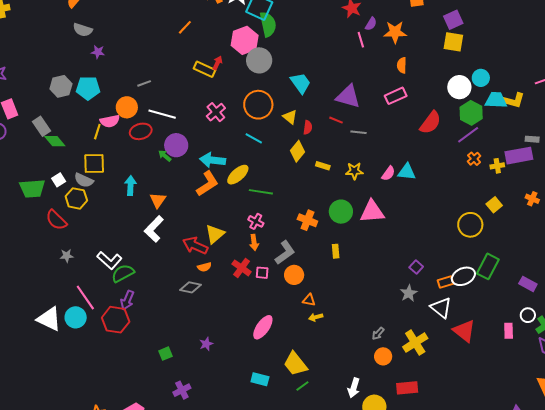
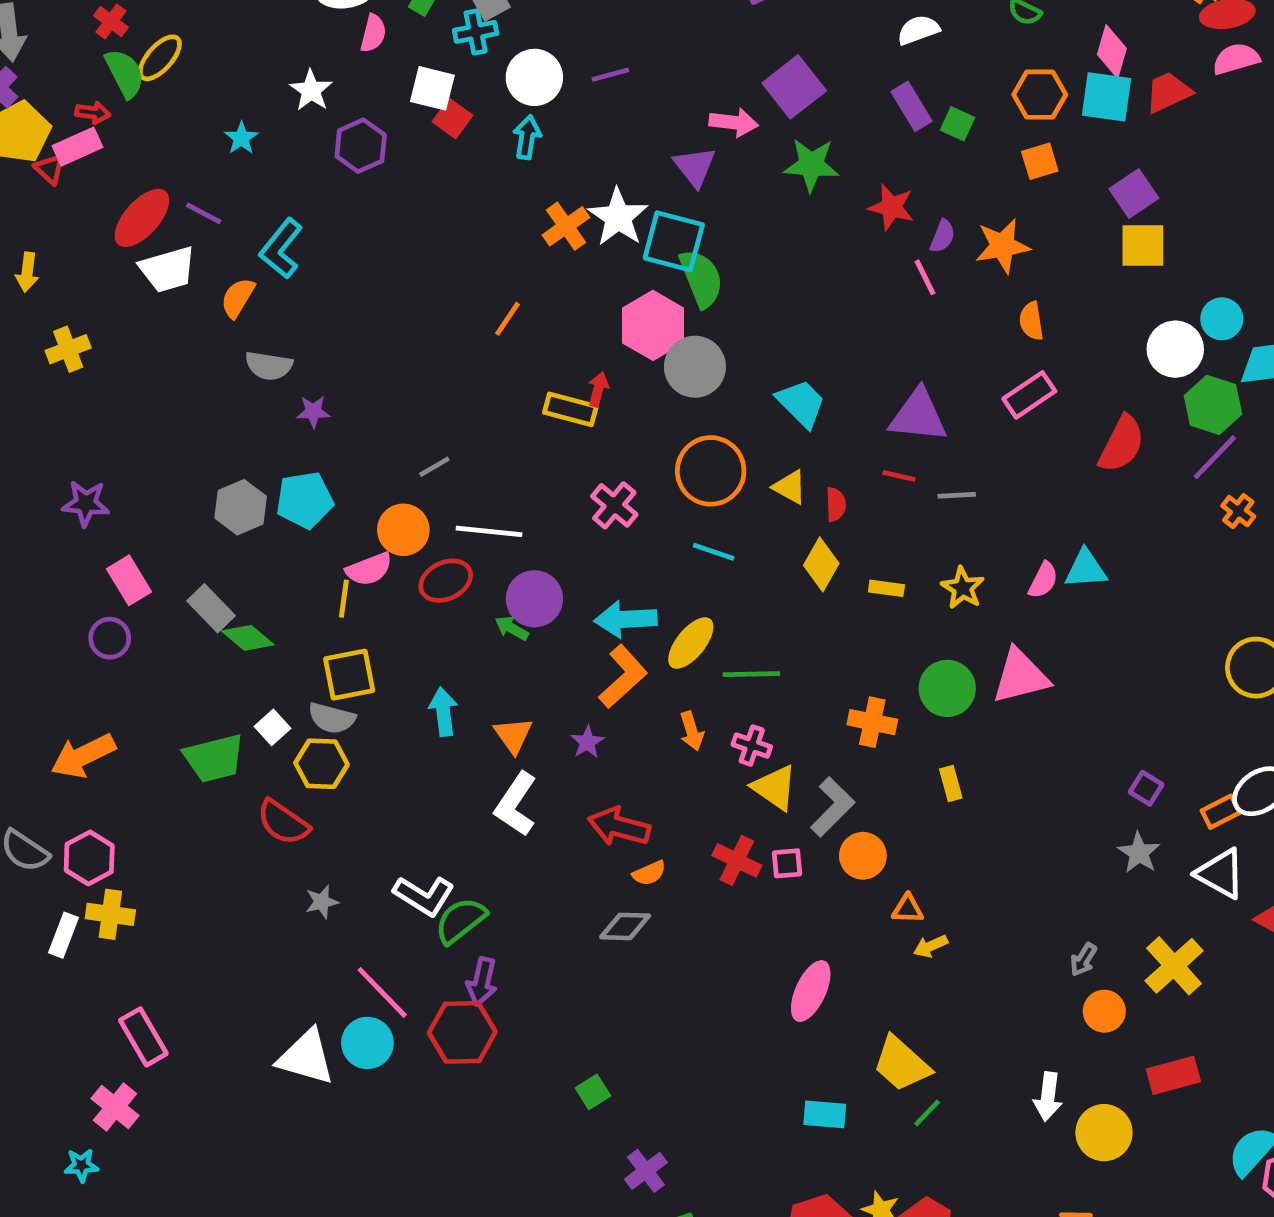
yellow star: (354, 171) -> (963, 588), turned -30
yellow triangle: (215, 234) -> (775, 788), moved, turned -35
orange arrow: (254, 242) -> (692, 731), moved
purple star: (206, 344) -> (587, 742), moved

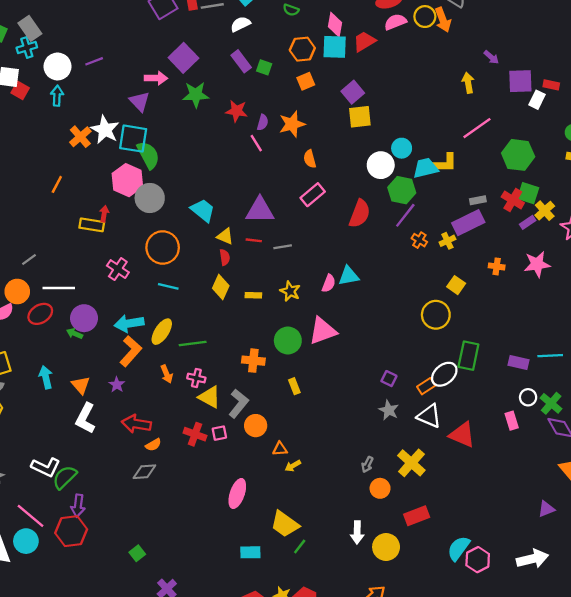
yellow triangle: (790, 487) -> (225, 236), moved

